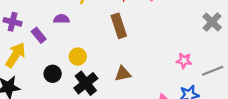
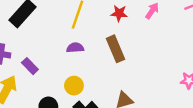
purple semicircle: (62, 19) -> (75, 48), moved

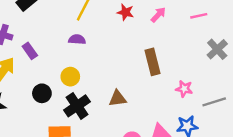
brown rectangle: (116, 49) -> (153, 62), moved

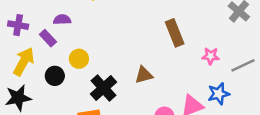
purple semicircle: (77, 39) -> (62, 20), moved
yellow circle: (70, 77) -> (79, 59), moved
black circle: (42, 93) -> (55, 76), moved

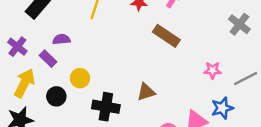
purple cross: (18, 25) -> (17, 47), turned 30
brown rectangle: (175, 33) -> (166, 36), moved, turned -32
black cross: (103, 88) -> (106, 107), turned -36

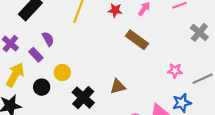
purple semicircle: (61, 39) -> (48, 39), turned 64
black cross: (106, 107) -> (83, 98), turned 30

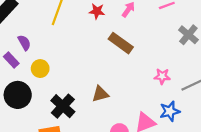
yellow circle: (62, 72) -> (40, 69), moved
black circle: (42, 87) -> (18, 95), size x1.5

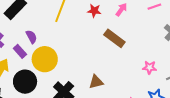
yellow circle: (40, 69) -> (45, 59), size x1.6

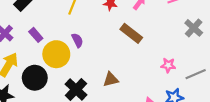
purple semicircle: (31, 37) -> (77, 40), moved
purple rectangle: (20, 51) -> (36, 35), moved

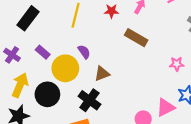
brown triangle: (111, 79) -> (102, 74), moved

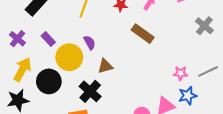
pink star: (177, 64) -> (181, 73), moved

